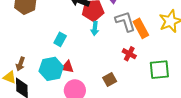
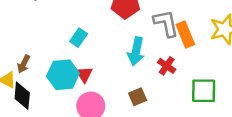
cyan arrow: (95, 28) -> (136, 51), moved, size x1.5
red triangle: (67, 67) -> (84, 74), turned 40

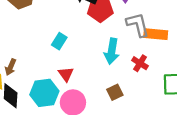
orange rectangle: (185, 35) -> (156, 34), turned -60
cyan hexagon: (63, 75) -> (44, 93), moved

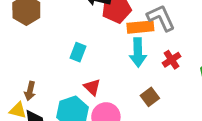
orange rectangle: (156, 34) -> (140, 27), moved
red cross: (140, 63) -> (172, 60), turned 35

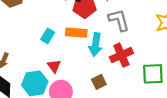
orange rectangle: (140, 27) -> (76, 33), moved
red cross: (172, 60) -> (121, 55), size x1.5

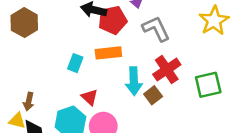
cyan arrow: (95, 45) -> (134, 81), moved
brown square: (99, 82) -> (153, 95), moved

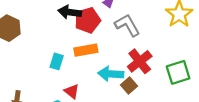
cyan arrow: (134, 81) -> (111, 74), turned 100

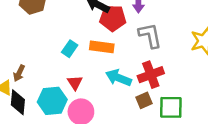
green square: (178, 72) -> (171, 107), moved
brown square: (129, 85) -> (144, 100), moved

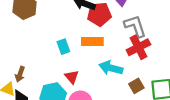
cyan rectangle: (70, 49) -> (63, 47), turned -48
red cross: (151, 75) -> (138, 47), moved

